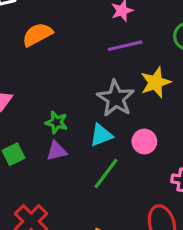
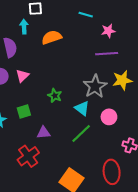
cyan triangle: (101, 135) -> (82, 108), turned 49
purple triangle: (57, 151) -> (44, 133), moved

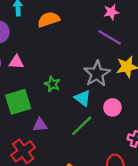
purple line: (107, 54) -> (110, 37), turned 35
pink triangle: (22, 76) -> (16, 62), turned 48
green square: (24, 112) -> (18, 102), size x1.6

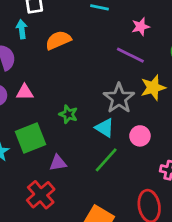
pink star: (111, 12) -> (141, 27), moved

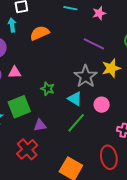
pink star: (141, 27) -> (99, 13), moved

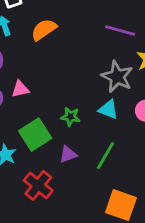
green star: (48, 89) -> (70, 117), moved
green line: (76, 123) -> (105, 156), moved
red cross: (27, 149) -> (38, 185), moved

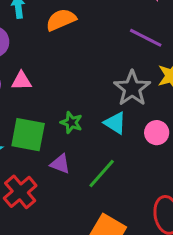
green square: (35, 135) -> (28, 135), turned 32
purple triangle: (68, 154) -> (60, 164), turned 30

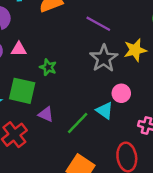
purple line: (146, 38) -> (98, 24), moved
green star: (71, 122) -> (48, 67), moved
cyan triangle: (115, 123) -> (105, 111), moved

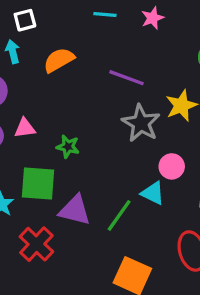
purple triangle: (46, 114) -> (75, 210), size x1.5

